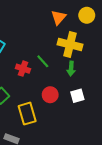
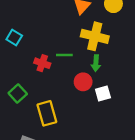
green line: (43, 61) -> (64, 55), turned -48
red circle: (50, 95) -> (83, 82), moved

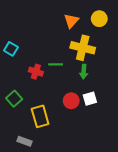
red circle: (83, 82) -> (71, 101), moved

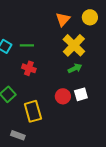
yellow cross: (83, 48) -> (74, 45), turned 30
green line: (56, 64) -> (27, 45), moved
green arrow: (84, 72) -> (75, 68), turned -120

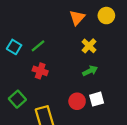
green line: (27, 45) -> (38, 46), turned -40
yellow cross: (74, 45) -> (89, 46), size x0.6

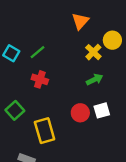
yellow circle: (106, 16) -> (112, 40), moved

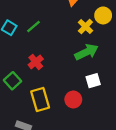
red cross: (40, 79) -> (36, 62), moved, turned 32
green arrow: (95, 79) -> (87, 52), size x1.5
red circle: (80, 113) -> (73, 100), moved

